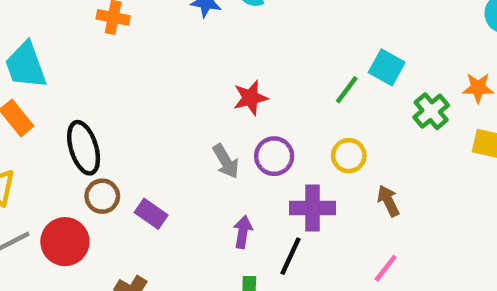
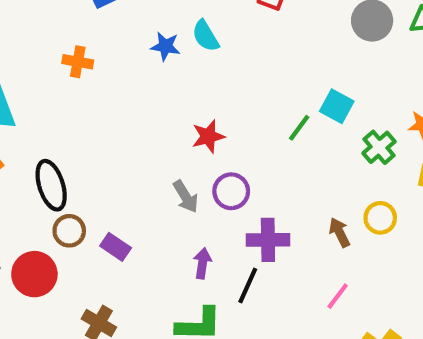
yellow circle: (349, 156) -> (380, 218), moved

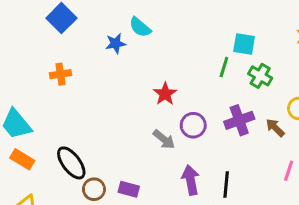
green cross: (379, 147) -> (260, 76), moved
purple cross: (268, 240) -> (239, 120), moved
purple arrow: (202, 263) -> (191, 180), size x1.4

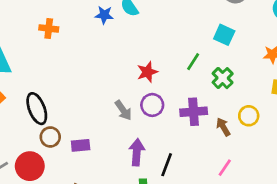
cyan square: (244, 44) -> (224, 35), moved
red star: (165, 94) -> (147, 72), moved
purple rectangle: (129, 189) -> (81, 145), turned -36

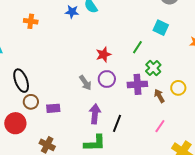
green cross: (223, 78) -> (153, 68), moved

